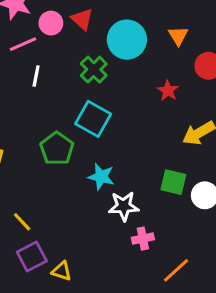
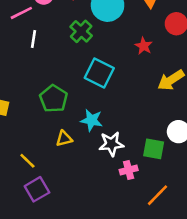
cyan square: (93, 119) -> (99, 73), moved
green square: (173, 182) -> (154, 149), moved
yellow triangle: (62, 271) -> (64, 139), moved, turned -30

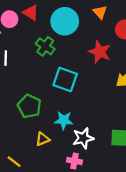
red star: (144, 46) -> (100, 52), size x1.5
pink cross: (129, 170) -> (74, 161), moved, turned 32

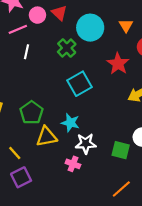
cyan square: (65, 80) -> (79, 84), turned 30
green pentagon: (29, 106) -> (31, 113), moved
yellow triangle: (43, 139) -> (46, 137), size x1.5

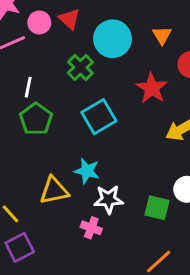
white line: (26, 52) -> (28, 87), moved
green pentagon: (31, 113) -> (36, 119), moved

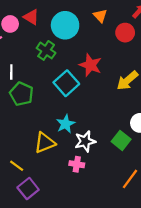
red star: (152, 88) -> (91, 65), moved
cyan star: (87, 171) -> (66, 124), turned -30
green square: (157, 208) -> (121, 140), turned 36

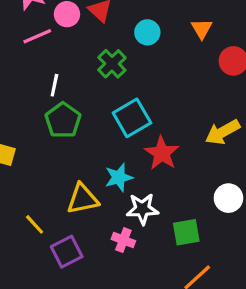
cyan circle: (65, 25) -> (147, 32), size x0.6
red star: (91, 65) -> (162, 153), moved
green square: (121, 140) -> (186, 232), moved, turned 30
purple square: (28, 189) -> (67, 252), moved

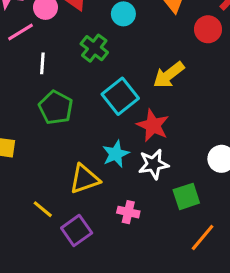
white line: (54, 85) -> (42, 63), moved
yellow arrow: (223, 132) -> (169, 75), moved
white star: (142, 209) -> (153, 164), moved

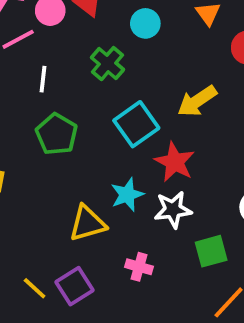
yellow line: (43, 209) -> (35, 288), moved

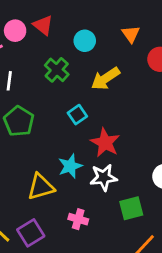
yellow arrow: (197, 101) -> (105, 78), moved
cyan square: (136, 124) -> (77, 115), size x0.6

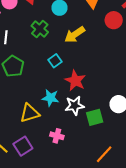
cyan star: (70, 166) -> (50, 98), turned 30
green square: (131, 208) -> (95, 117), moved

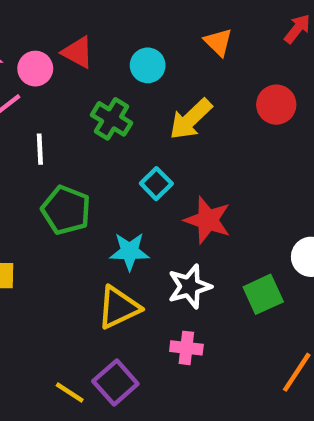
red circle: (114, 20) -> (276, 105), moved
cyan star: (50, 98) -> (129, 251), moved
white star: (75, 106) -> (190, 286), moved

